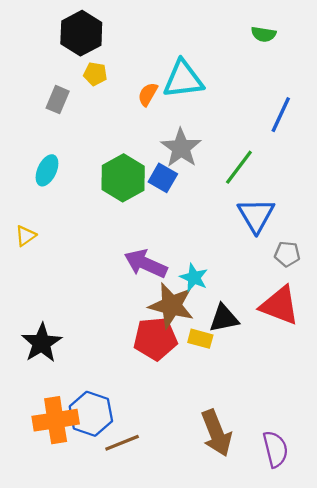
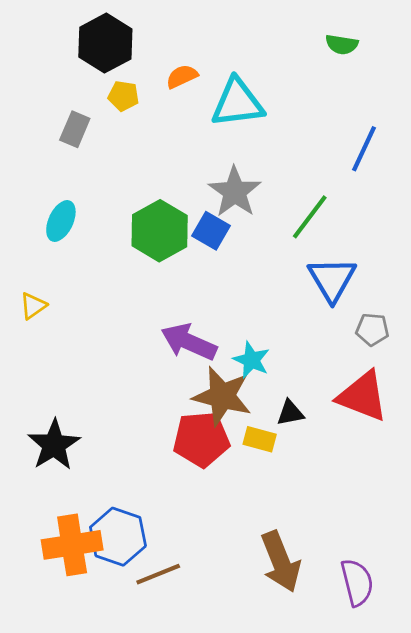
orange semicircle: (148, 94) -> (182, 76), moved, turned 35
black triangle: (224, 318) -> (290, 413), size x0.7

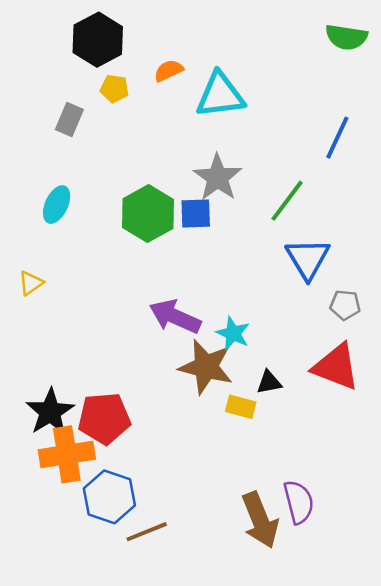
green semicircle: (342, 44) -> (346, 37), moved, size x1.4
blue square: (211, 231) -> (196, 214), turned -32
red pentagon: (201, 439) -> (104, 418), moved
orange cross: (72, 545) -> (67, 454), moved
purple semicircle: (357, 582) -> (299, 502), moved

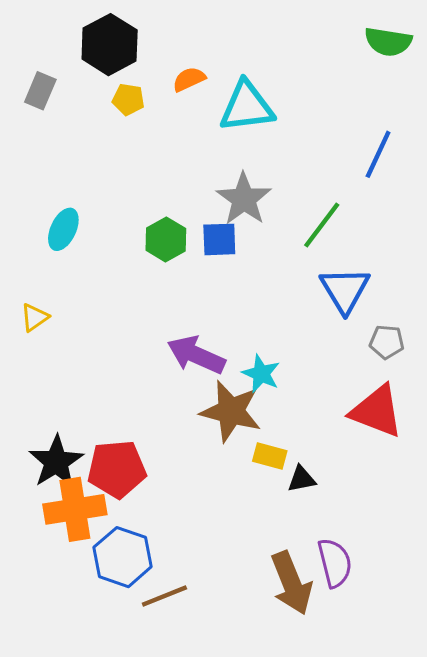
gray rectangle: (69, 120) -> (40, 91), moved
green hexagon: (148, 214) -> (166, 239), size x0.7
black triangle: (269, 382) -> (302, 479), moved

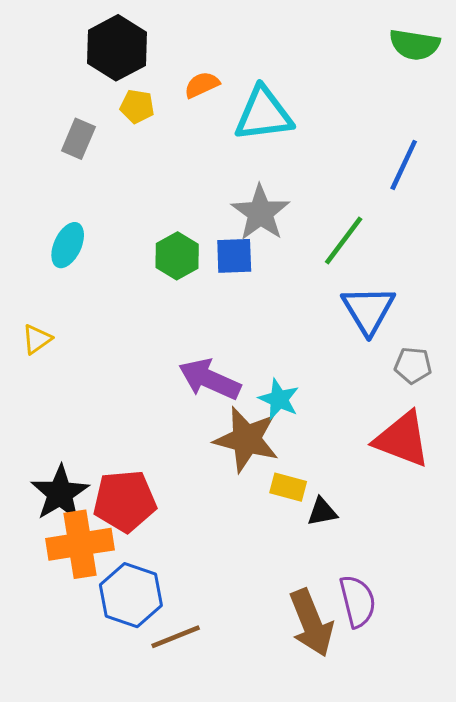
gray rectangle: (40, 91) -> (78, 139), moved

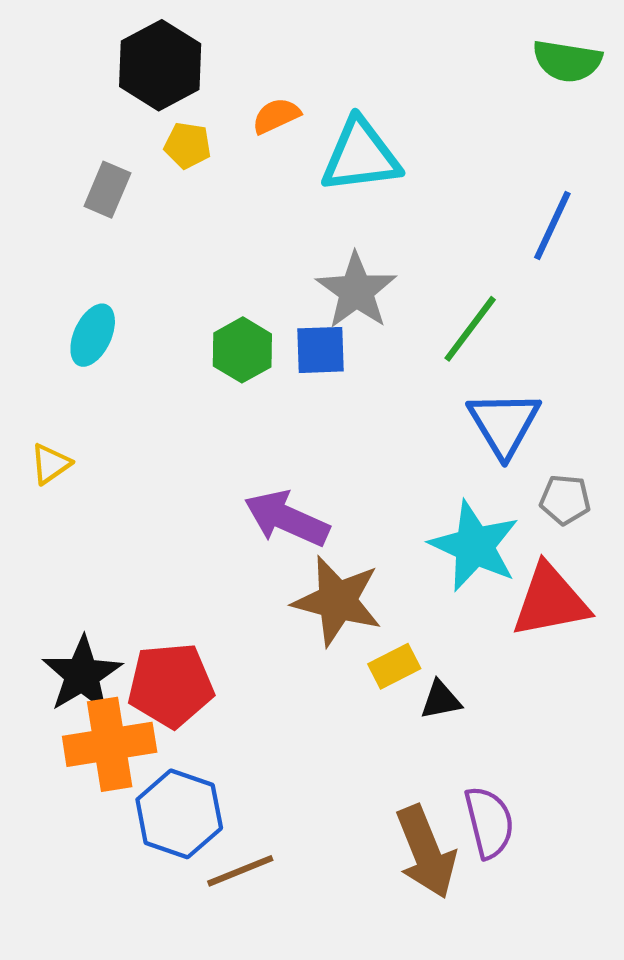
cyan star: (279, 399) -> (474, 546), moved, size x1.6
red triangle: (402, 439) -> (550, 601), turned -32
yellow rectangle: (288, 487) -> (394, 666), turned -42

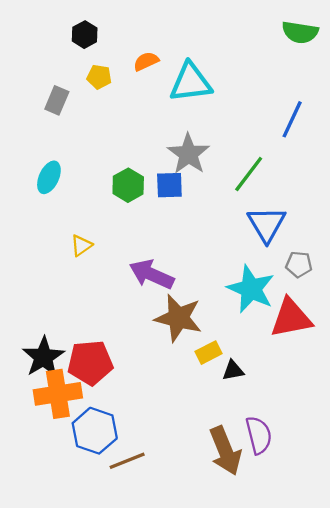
black hexagon: (160, 65) -> (85, 35), size x0.6
yellow triangle: (50, 464) -> (81, 245), moved

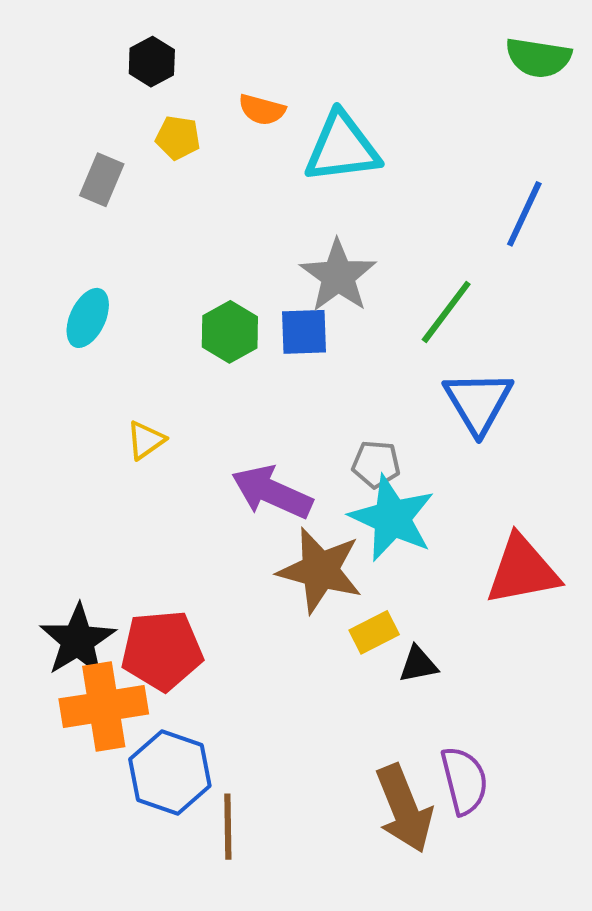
orange semicircle: (146, 61) -> (262, 110), turned -140
gray pentagon: (299, 264) -> (376, 464), moved
cyan star: (251, 289) -> (392, 518), moved
brown line: (127, 461) -> (228, 827), turned -69

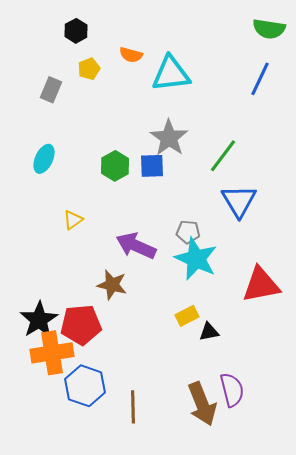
yellow pentagon: (178, 138) -> (89, 69), turned -30
blue line: (524, 214) -> (260, 79), moved
brown star: (320, 570) -> (112, 285), moved, size x0.7
brown line: (228, 827) -> (133, 407), moved

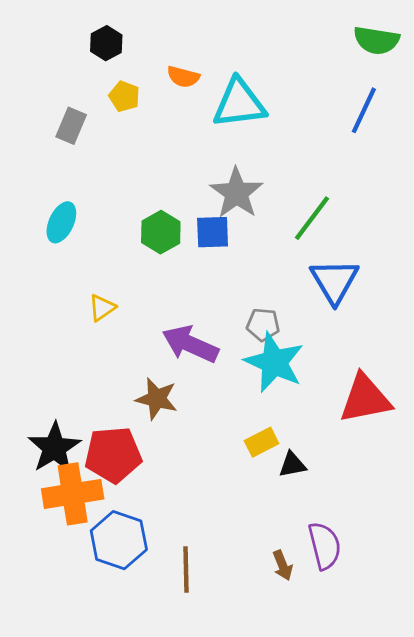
yellow pentagon: (89, 69) -> (124, 96), turned -30
brown arrow: (202, 404) -> (283, 565), size x0.5

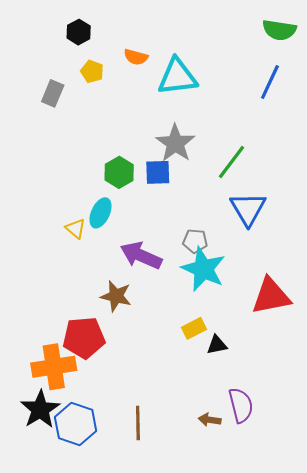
cyan ellipse: (61, 222) -> (100, 213), moved
yellow triangle: (102, 308) -> (76, 229), turned -45
black star: (54, 448) -> (40, 409), moved
blue hexagon: (119, 540) -> (76, 424), moved
brown arrow: (283, 565) -> (210, 420), turned 120

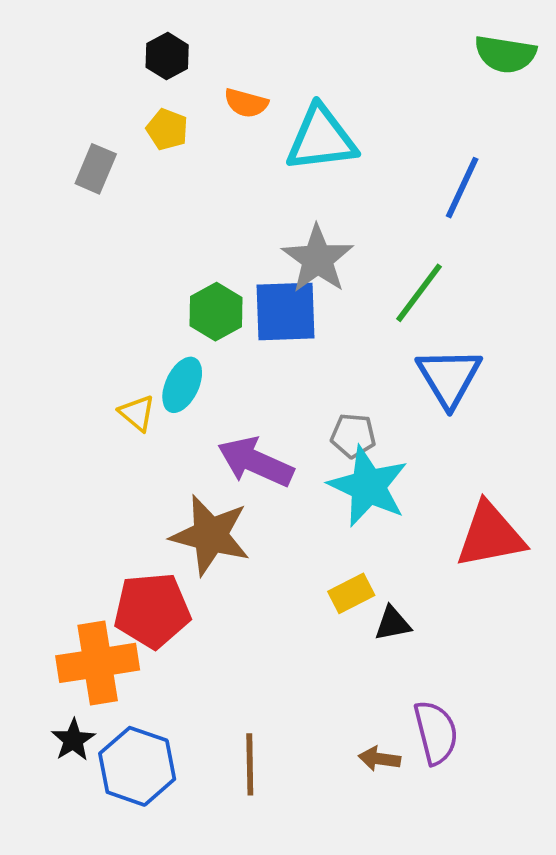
black hexagon: (79, 32) -> (167, 56), moved
blue line: (270, 82) -> (462, 188), moved
blue square: (158, 172) -> (286, 312), size x1.4
brown star: (116, 296) -> (210, 535), size x1.4
black star: (40, 409) -> (73, 740), size x0.6

